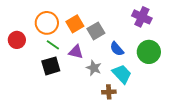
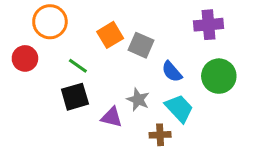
purple cross: (142, 17) -> (209, 25), turned -30
orange circle: (47, 23) -> (50, 22), moved
gray square: (96, 31) -> (141, 45), turned -36
purple triangle: (76, 52) -> (112, 117), moved

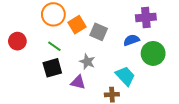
orange circle: (50, 22) -> (53, 14), moved
blue semicircle: (172, 72) -> (131, 40), moved, turned 112
gray star: (138, 100) -> (87, 62), moved

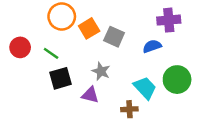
green line: (54, 46) -> (51, 53), moved
green circle: (153, 53) -> (177, 80), moved

